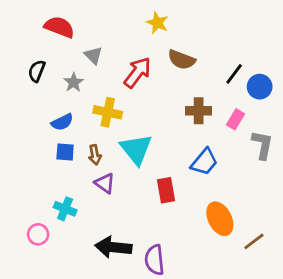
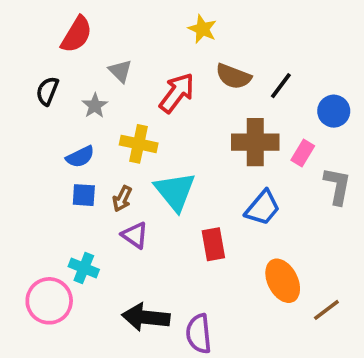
red semicircle: (59, 27) -> (77, 34), turned 100
black line: (234, 74) -> (281, 86), moved
brown cross: (199, 111) -> (255, 142), size x1.4
brown arrow: (95, 155) -> (122, 199), turned 36
pink circle: (38, 234) -> (49, 301), size x1.6

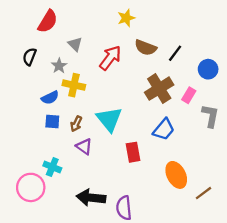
yellow star: (202, 29) -> (126, 18), turned 30
brown cross: (255, 142) -> (159, 89), turned -32
yellow cross: (139, 144) -> (74, 85), moved

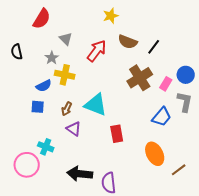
black semicircle: (30, 57) -> (17, 52), moved, turned -35
blue circle: (208, 69) -> (186, 75), moved
cyan triangle: (109, 119) -> (96, 105), turned -30
blue square: (52, 121) -> (38, 107), moved
blue trapezoid: (164, 129) -> (162, 117), moved

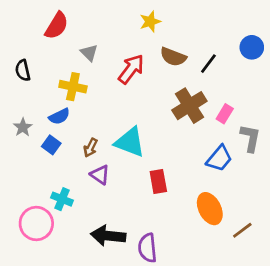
gray star: (52, 58) -> (23, 127), moved
yellow cross: (65, 75) -> (73, 87), moved
blue circle: (186, 75) -> (252, 47), moved
blue square: (38, 107) -> (51, 145), turned 32

